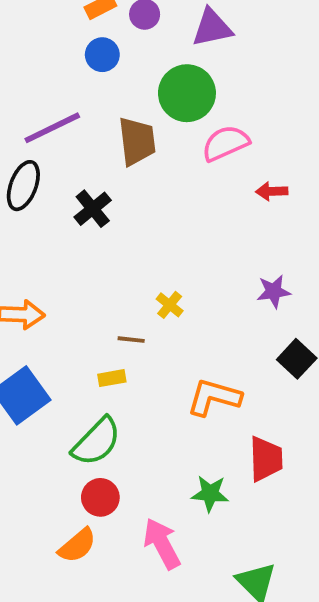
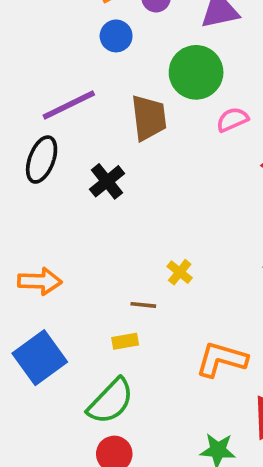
pink semicircle: (225, 143) -> (232, 120), size x0.7

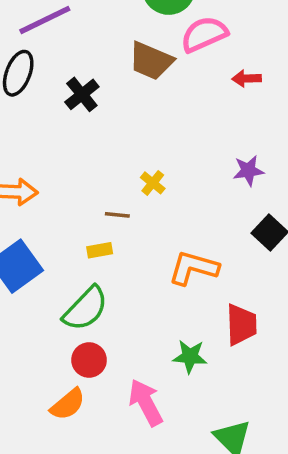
brown trapezoid: (149, 118) -> (151, 61), moved, turned 120
pink semicircle: (232, 120) -> (204, 34), size x1.5

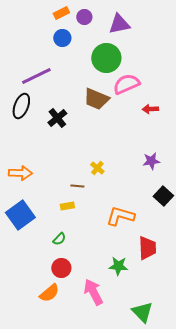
green semicircle: (85, 309) -> (59, 239), size x0.5

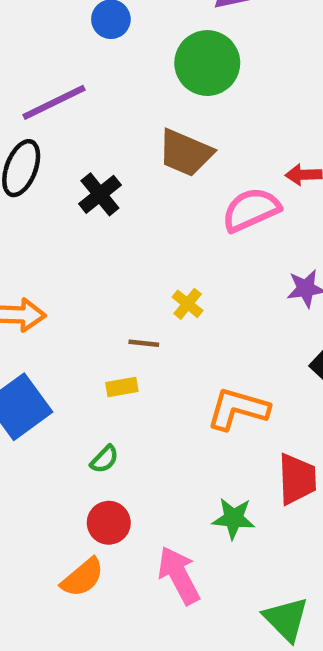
pink semicircle: (126, 84) -> (251, 210), moved

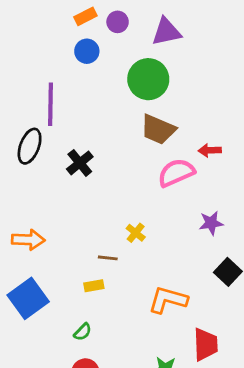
purple line: (54, 102) -> (51, 104), turned -63
brown trapezoid: (185, 153) -> (158, 129), moved

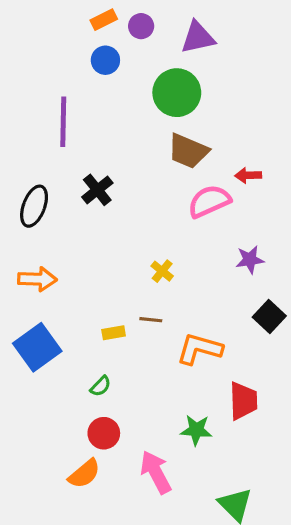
black ellipse: (30, 146) -> (34, 206), moved
brown line: (108, 258) -> (151, 320), moved

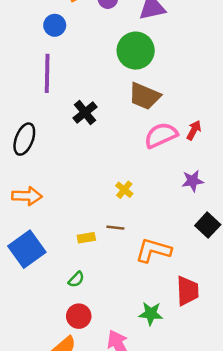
blue circle: (105, 60) -> (55, 25), moved
red arrow: (248, 175) -> (194, 130), moved, turned 120
black cross: (97, 190) -> (85, 113), moved

